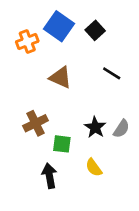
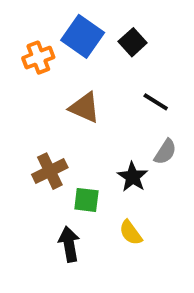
gray semicircle: (121, 129) -> (165, 152), moved

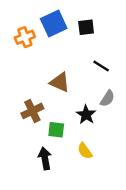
blue square: (83, 36) -> (54, 24), turned 30
black square: (133, 42) -> (86, 27), turned 35
brown triangle: (84, 108) -> (60, 82), moved

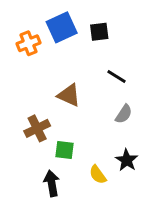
black star: (86, 115) -> (127, 160), moved

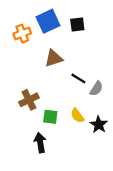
black line: (117, 76) -> (78, 78), moved
brown triangle: (69, 95) -> (54, 58), moved, turned -42
yellow semicircle: (98, 175) -> (77, 116), moved

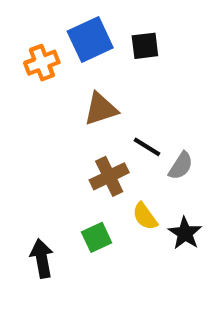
brown cross: (29, 100) -> (109, 176), moved
green square: (50, 117) -> (97, 237), moved, turned -32
black arrow: (40, 143) -> (42, 258), moved

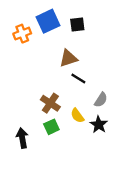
brown triangle: (101, 109) -> (68, 58), moved
gray semicircle: (181, 166) -> (101, 100), moved
brown cross: (109, 176) -> (50, 103), moved, turned -30

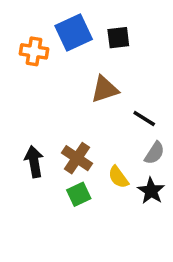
orange cross: (22, 34) -> (34, 51), turned 30
black line: (78, 78) -> (144, 119), moved
black arrow: (22, 138) -> (34, 162), moved

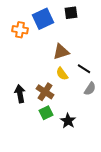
black square: (118, 38) -> (71, 13), moved
yellow semicircle: (118, 177) -> (62, 74), moved
black star: (151, 191) -> (68, 121), moved

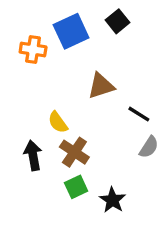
black square: (71, 13) -> (117, 21), turned -32
yellow semicircle: (62, 74) -> (58, 122), moved

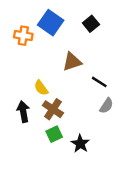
black square: (117, 21) -> (91, 24), moved
blue square: (71, 31) -> (51, 23), turned -30

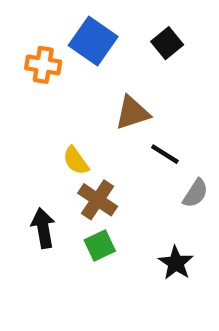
black line: (99, 82) -> (165, 154), moved
black arrow: (23, 112) -> (43, 228), moved
black star: (80, 144) -> (176, 263), moved

